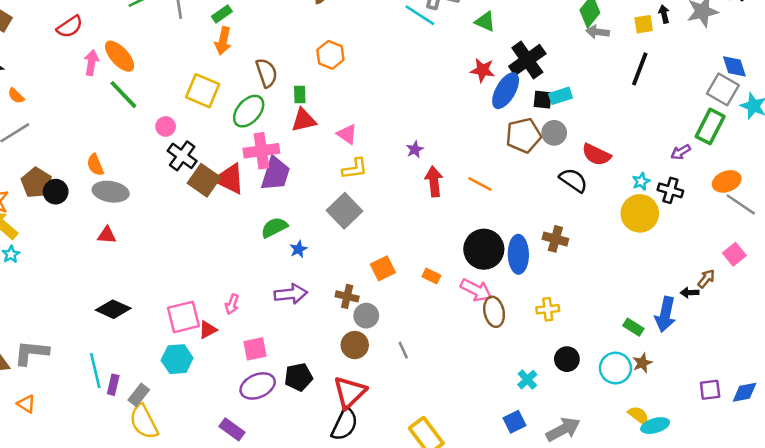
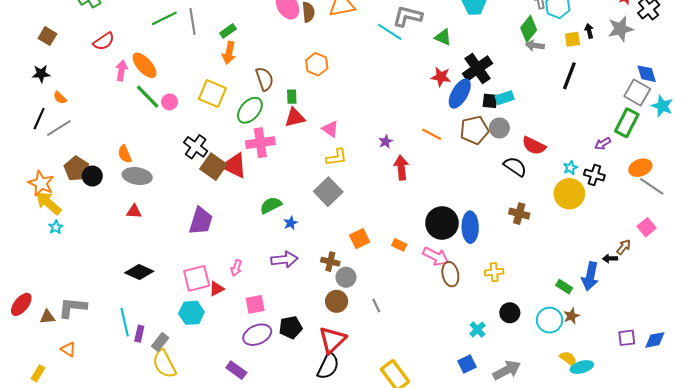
pink circle: (166, 126) -> (170, 102), moved
purple trapezoid: (275, 174) -> (201, 221), moved
orange line: (480, 184) -> (432, 134), moved
brown cross: (555, 239) -> (519, 214), moved

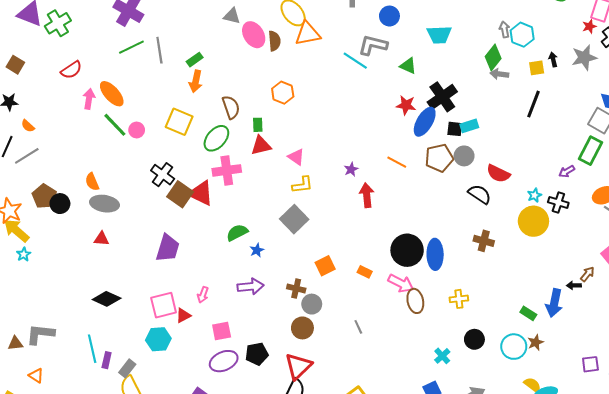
gray line: (376, 305) -> (358, 327), moved

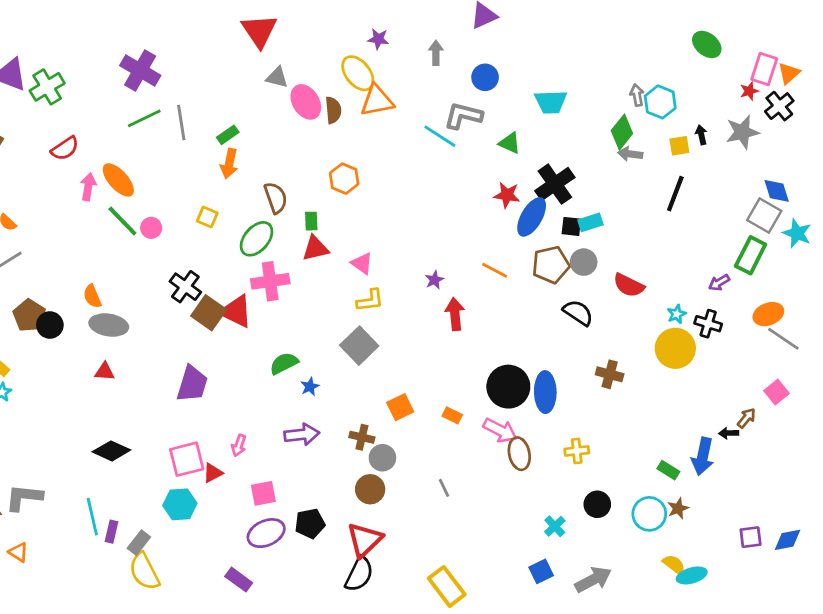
yellow square: (179, 122) -> (207, 217), size x0.6
black semicircle: (480, 194) -> (578, 313), moved

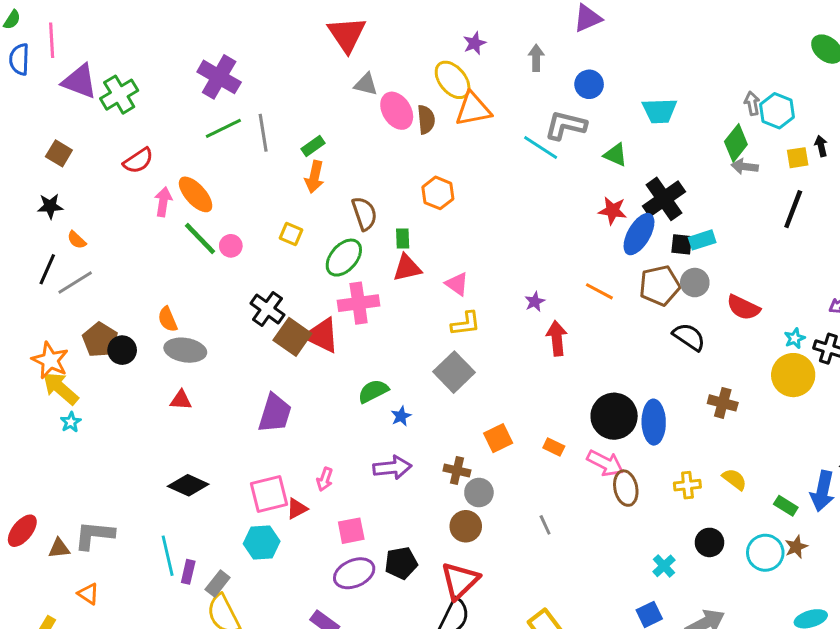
purple star: (378, 39) -> (475, 43), turned -30
yellow semicircle: (674, 565) -> (734, 479), moved

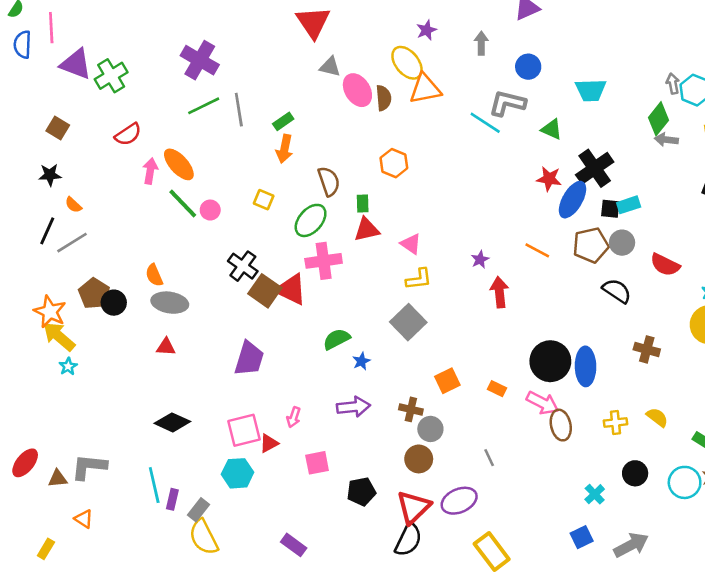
purple ellipse: (354, 573) -> (459, 501), moved

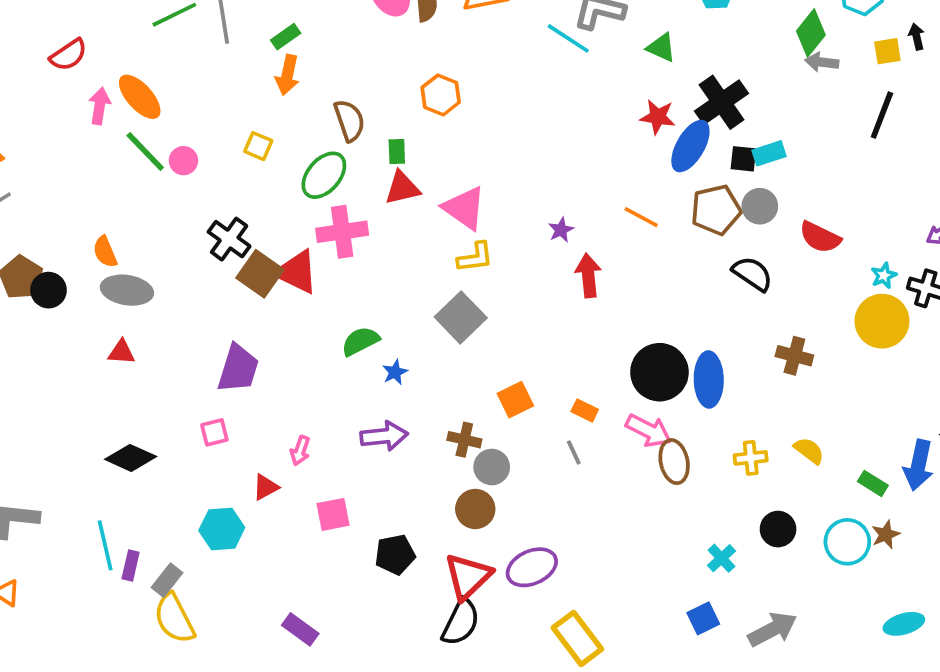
pink triangle: (411, 244) -> (464, 208), size x1.5
pink square: (244, 430) -> (214, 432), moved, size x0.6
gray line: (489, 458) -> (574, 452), moved

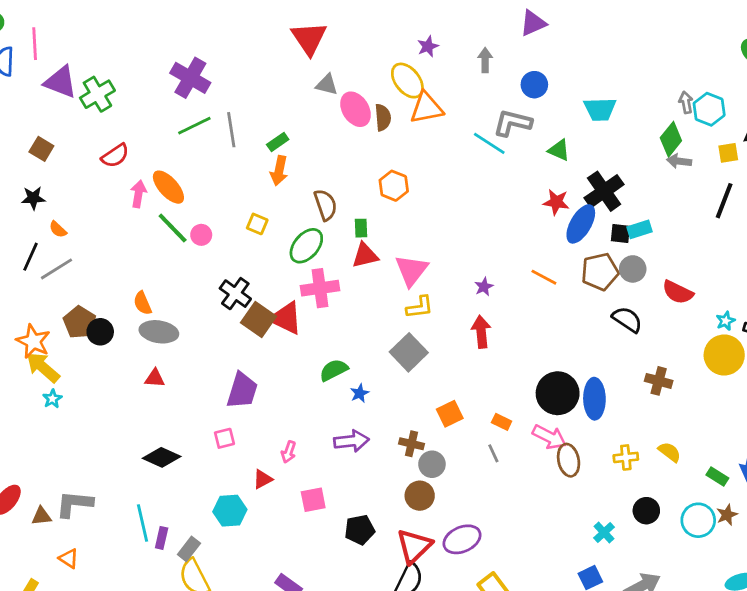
pink triangle: (464, 208) -> (411, 270), turned 33
red arrow: (588, 276) -> (481, 332), moved

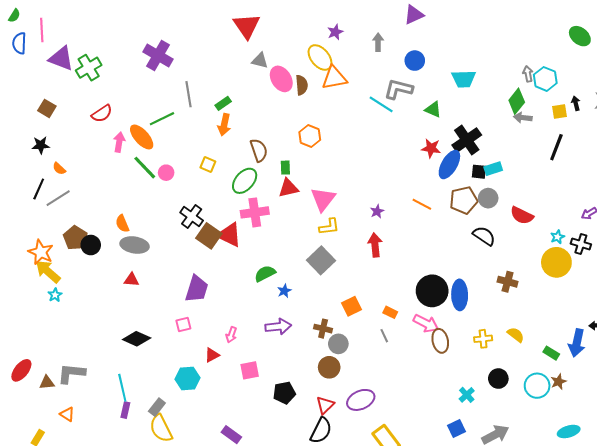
green line: (194, 126) -> (162, 119), moved
purple rectangle: (162, 538) -> (125, 410), moved
red triangle: (414, 546) -> (325, 405), size x0.7

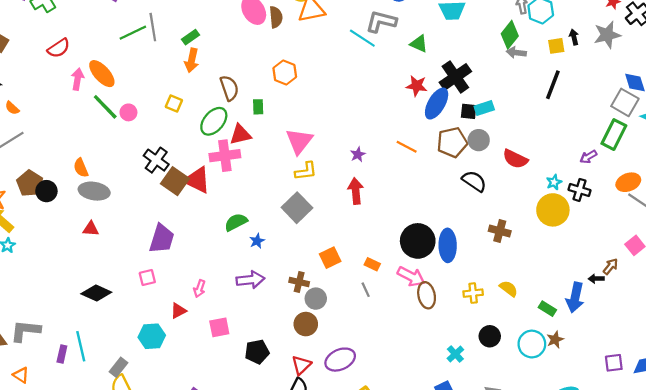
green line: (162, 119) -> (133, 33), moved
red triangle: (288, 188) -> (240, 135), moved
purple rectangle: (125, 410) -> (62, 354), moved

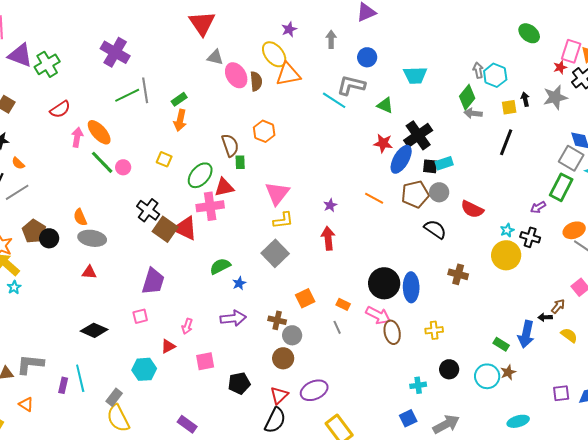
brown semicircle: (229, 88) -> (230, 145), moved
yellow semicircle: (509, 289) -> (569, 335), moved
cyan cross: (455, 354) -> (418, 385), turned 35

